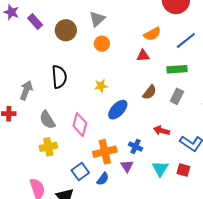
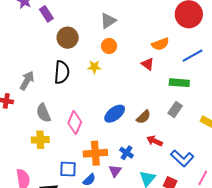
brown circle: (66, 30) -> (68, 38), moved
red triangle: (143, 56) -> (148, 64), turned 32
yellow star: (101, 86) -> (94, 67), moved
brown semicircle: (150, 92) -> (143, 117), moved
blue square: (80, 172) -> (68, 169), turned 30

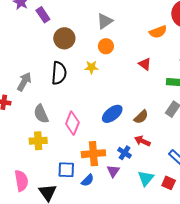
orange semicircle: (160, 44) -> (158, 32), moved
red arrow: (155, 141) -> (142, 141), moved

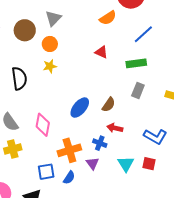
brown circle: (64, 38) -> (25, 30), moved
orange circle: (106, 46) -> (50, 44), moved

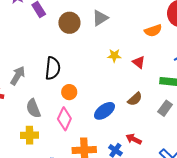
orange circle: (50, 44) -> (69, 92), moved
yellow star: (50, 66) -> (114, 56), moved
brown semicircle: (109, 105) -> (135, 99), moved

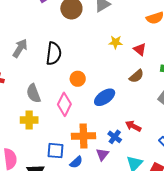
gray arrow: (18, 76) -> (20, 48), moved
orange circle: (69, 92) -> (78, 79), moved
brown semicircle: (135, 99) -> (136, 76), moved

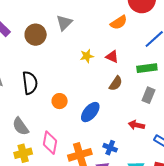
pink diamond: (64, 104) -> (50, 143), moved
red arrow: (133, 126) -> (136, 125), moved

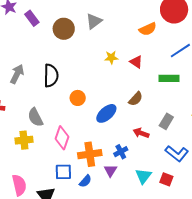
brown semicircle: (116, 83) -> (136, 99), moved
gray rectangle: (149, 95) -> (166, 121), moved
red arrow: (136, 125) -> (141, 133), moved
blue cross: (110, 148) -> (121, 152), turned 32
yellow cross: (23, 153) -> (24, 140), moved

